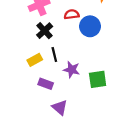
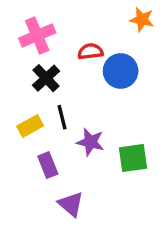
purple rectangle: (46, 84) -> (48, 165), turned 48

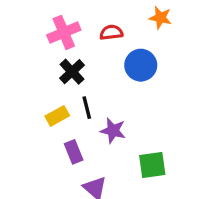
red semicircle: (90, 51) -> (111, 32), moved
green square: (133, 158) -> (152, 165), moved

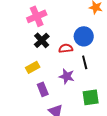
red semicircle: (111, 32) -> (66, 48), moved
black line: (87, 108) -> (85, 62), moved

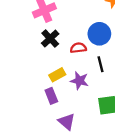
yellow rectangle: (33, 67) -> (57, 75), moved

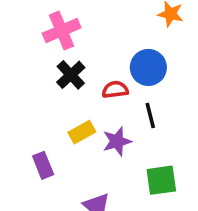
purple star: (79, 81) -> (117, 141), turned -30
purple rectangle: (51, 96) -> (43, 165), moved

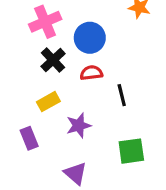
blue circle: (148, 67) -> (90, 38), moved
yellow rectangle: (82, 132) -> (48, 102), moved
purple star: (117, 141) -> (79, 126), moved

